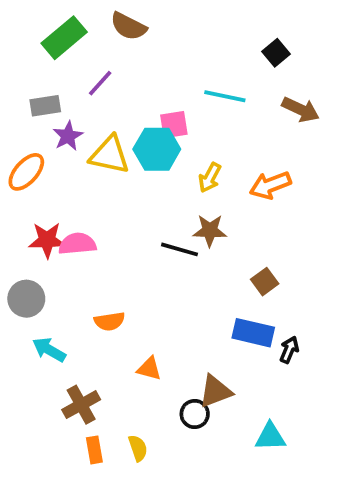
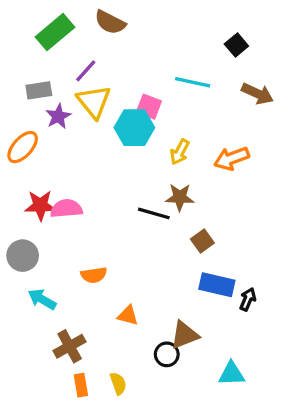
pink square: (174, 125) -> (149, 107), turned 30
yellow triangle: (110, 155) -> (94, 102), moved, turned 39
brown square: (265, 282) -> (202, 241), moved

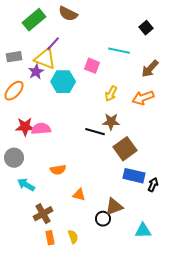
gray rectangle: (39, 90) -> (14, 57), moved
brown arrow: (257, 94) -> (150, 69), moved, turned 108
yellow triangle: (94, 102) -> (45, 59), moved, turned -30
cyan hexagon: (134, 128) -> (63, 82), moved
brown square: (202, 241) -> (125, 149), size x1.6

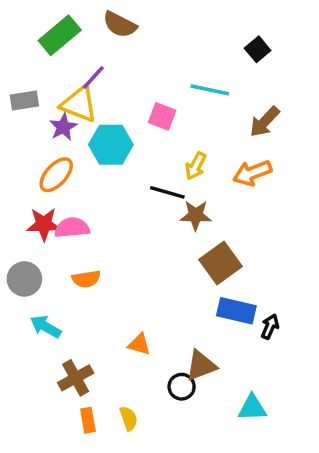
orange ellipse: (14, 91) -> (56, 175), moved
black line: (95, 132) -> (167, 192), moved
orange semicircle: (58, 170) -> (86, 279), moved

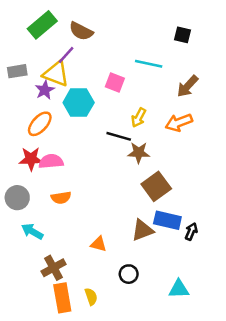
brown semicircle: (120, 25) -> (81, 31), moved
black square: (258, 49) -> (182, 35), turned -36
brown triangle: (201, 365) -> (142, 230), moved
orange rectangle: (88, 420) -> (62, 298), size x1.6

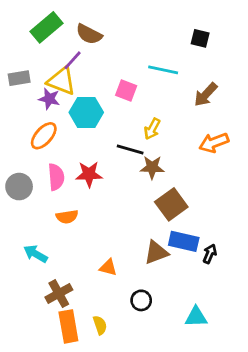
purple star: (45, 90) -> (49, 99), turned -30
orange arrow: (179, 123) -> (214, 143), moved
red star: (31, 159) -> (89, 174), moved
pink semicircle: (51, 161) -> (56, 177), turned 90
gray circle: (17, 198) -> (19, 187), moved

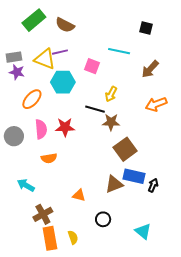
purple line: (73, 60) -> (60, 52), moved, turned 35
purple star: (49, 99) -> (17, 72), moved
cyan triangle: (196, 317) -> (143, 231), turned 42

